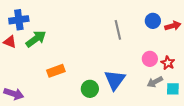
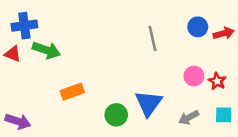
green arrow: (36, 39) -> (46, 50), turned 55
gray arrow: (155, 82) -> (189, 117), moved

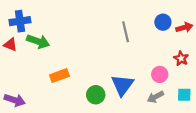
pink circle: (194, 76) -> (160, 74), moved
red star: (217, 81) -> (181, 58), moved

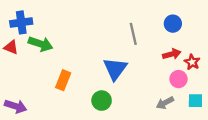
red arrow: (184, 28) -> (172, 54), moved
pink circle: (160, 74) -> (179, 79), moved
orange rectangle: (59, 76) -> (63, 80), turned -48
blue triangle: (122, 85) -> (115, 69), moved

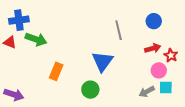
cyan square: (195, 101) -> (166, 88), moved

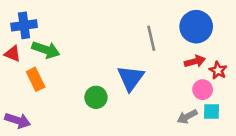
blue circle: (154, 21) -> (196, 27), size x1.6
orange rectangle: (56, 71) -> (36, 79), moved, turned -48
green circle: (90, 90) -> (96, 97), moved

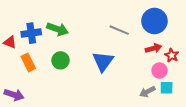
blue cross: (24, 25) -> (31, 33), moved
gray line: (151, 38) -> (119, 30), turned -54
green arrow: (46, 50) -> (57, 29), moved
green circle: (96, 97) -> (61, 60), moved

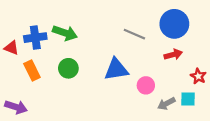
red star: (172, 55) -> (198, 76), moved
blue triangle: (103, 61) -> (116, 69), turned 45
pink circle: (160, 71) -> (146, 85), moved

